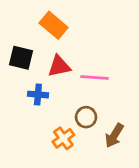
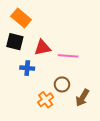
orange rectangle: (54, 25) -> (21, 18), moved

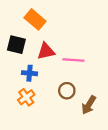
orange rectangle: (21, 18) -> (35, 19), moved
orange cross: (46, 100) -> (26, 97), moved

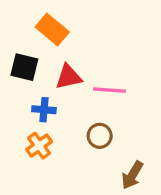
brown arrow: (89, 105) -> (132, 175), moved

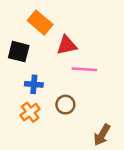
red triangle: (69, 77) -> (67, 45), moved
brown circle: (100, 136) -> (65, 105), moved

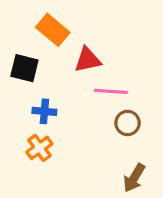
brown circle: (65, 105) -> (128, 123), moved

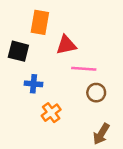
orange rectangle: (53, 30) -> (40, 22), turned 60
orange cross: (39, 148) -> (51, 113), moved

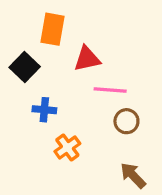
black square: (18, 51) -> (25, 67), turned 30
brown arrow: (101, 134) -> (133, 175), turned 105

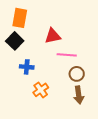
orange rectangle: (53, 29) -> (20, 18), moved
brown arrow: (133, 175) -> (79, 95), moved, turned -144

